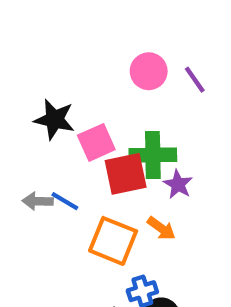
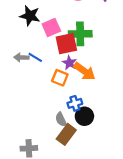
purple star: (178, 184) -> (69, 63), moved
orange arrow: (161, 228) -> (84, 71), size x1.5
orange square: (113, 241) -> (60, 78), size x0.7

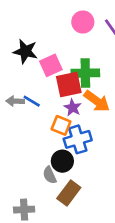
orange arrow: (84, 71) -> (97, 101), moved
blue cross: (75, 103) -> (78, 139), moved, size x1.5
black circle: (84, 116) -> (62, 161), moved
gray semicircle: (61, 119) -> (50, 175), moved

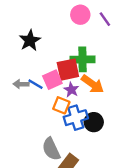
black star: (25, 51) -> (30, 40), turned 30
pink square: (51, 65) -> (52, 80), moved
black circle: (62, 161) -> (94, 122), moved
gray semicircle: (50, 175) -> (51, 149), size x1.5

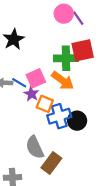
purple line: (105, 19) -> (78, 18), moved
red square: (68, 70) -> (83, 50), moved
orange arrow: (93, 84) -> (63, 81), moved
purple star: (71, 90) -> (31, 94), moved

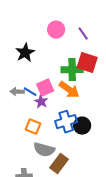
pink circle: (64, 14) -> (56, 30), moved
red square: (83, 50) -> (87, 63), turned 30
orange square: (45, 104) -> (33, 127), moved
gray semicircle: (35, 147) -> (44, 150), turned -50

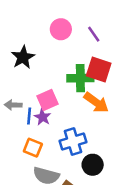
orange arrow: (69, 90) -> (96, 102), moved
blue line: (30, 92) -> (29, 116), moved, turned 64
black circle: (82, 126) -> (93, 165), moved

